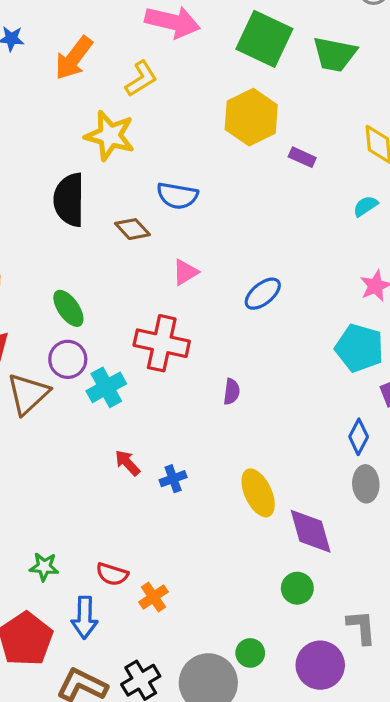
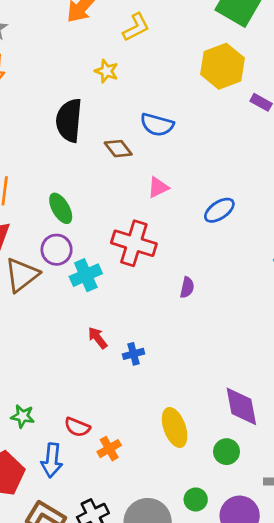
yellow star: (110, 136) -> (106, 71), size x0.6
yellow ellipse: (258, 493) -> (175, 427), moved
green circle: (250, 653) -> (196, 500), moved

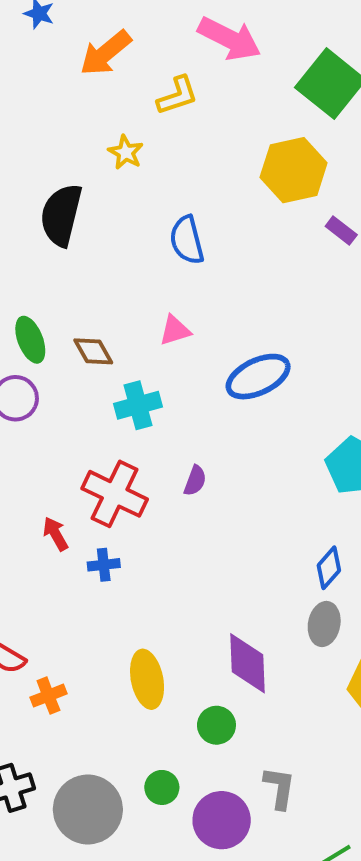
blue semicircle: (157, 125) -> (187, 240), turned 52
brown diamond: (118, 149) -> (93, 351), moved
blue ellipse: (219, 210) -> (258, 377), size x1.4
red cross: (134, 243) -> (115, 494), moved
cyan cross: (86, 275) -> (138, 405), moved

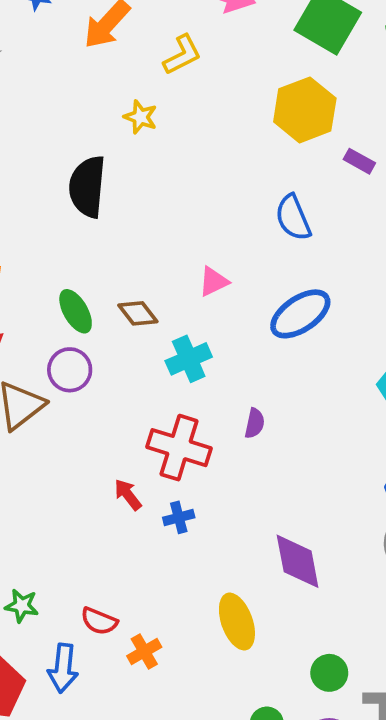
blue semicircle: (187, 240) -> (293, 218), moved
purple diamond: (248, 663) -> (298, 561), moved
green circle: (216, 725) -> (329, 673), moved

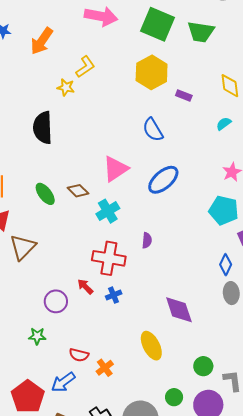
yellow L-shape: (182, 55) -> (85, 67), moved
pink triangle: (214, 282) -> (116, 169), size x1.6
purple circle: (70, 370) -> (56, 301), moved
green star: (22, 606) -> (37, 336), moved
blue arrow: (63, 668) -> (63, 382), turned 55

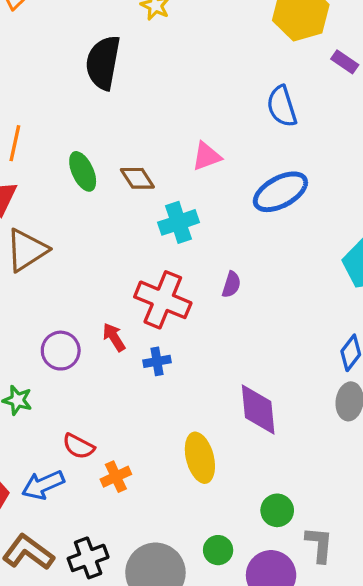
pink triangle: (116, 169) -> (207, 156), size x0.7

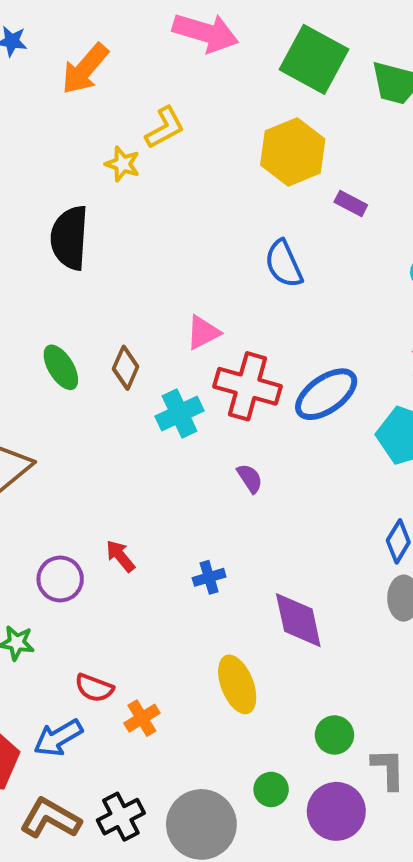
brown diamond: (137, 178) -> (126, 368), turned 63
blue ellipse: (280, 192) -> (326, 394), moved
purple semicircle: (231, 284) -> (250, 478), turned -44
red cross: (163, 300) -> (248, 386), moved
blue cross: (157, 361) -> (209, 577), moved

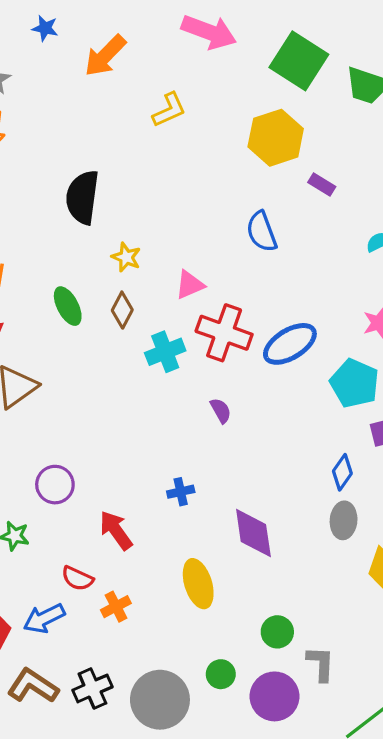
yellow star: (123, 164) -> (126, 257), moved
red arrow: (120, 556) -> (116, 530), moved, size x1.4

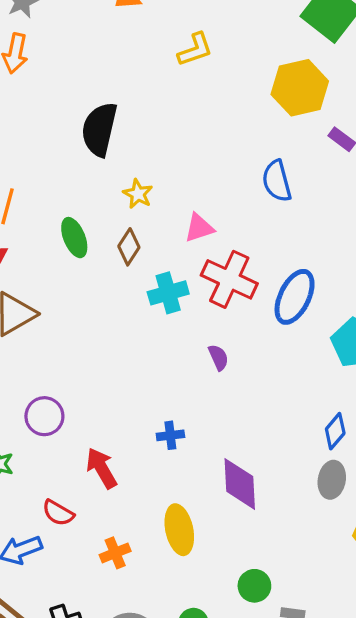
blue ellipse: (290, 344) -> (295, 297), turned -38
orange cross: (116, 607) -> (115, 553), moved

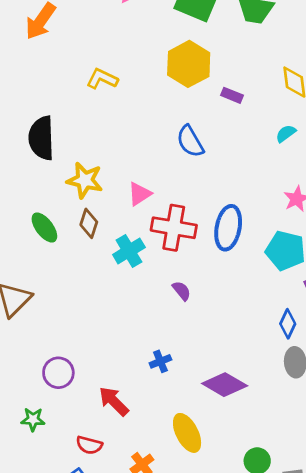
yellow L-shape: (195, 50) -> (102, 79), moved, turned -120
yellow star: (138, 194) -> (85, 180), size x1.5
purple diamond: (240, 484) -> (225, 385), turned -42

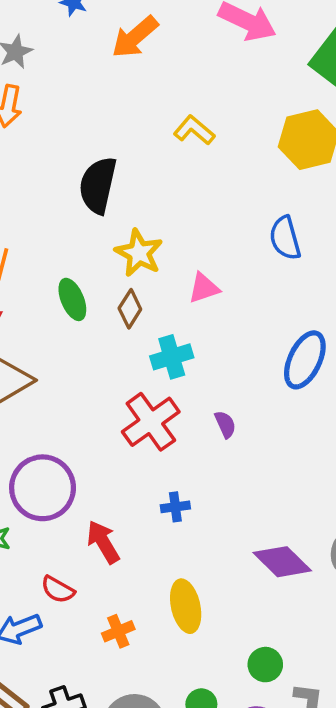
red cross: (174, 228) -> (151, 422), moved, turned 30
purple circle: (58, 373) -> (43, 488), size x1.6
purple diamond: (225, 385) -> (282, 562), moved

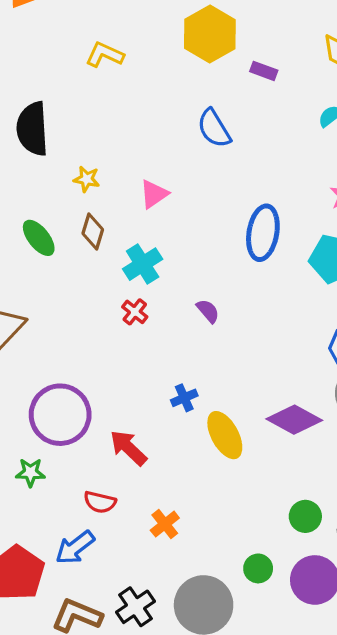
yellow star: (139, 253) -> (87, 179), size x0.6
red cross: (151, 422) -> (135, 312), moved, size x0.5
yellow ellipse: (186, 606) -> (225, 435), moved

